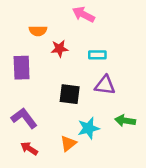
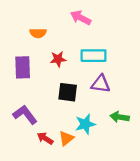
red star: (59, 49) -> (58, 59), moved
cyan rectangle: (97, 55) -> (94, 56), size x1.5
red arrow: (29, 148) -> (45, 138), moved

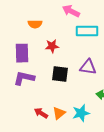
cyan rectangle: (94, 56) -> (87, 31), moved
purple L-shape: (25, 115) -> (24, 78), moved, turned -40
cyan star: (85, 124) -> (81, 113), moved

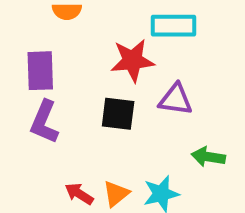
red star: (52, 46) -> (132, 60), moved, size x1.5
purple L-shape: (24, 78) -> (44, 122), turned -80

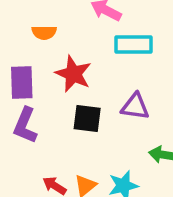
red star: (132, 60) -> (73, 74), moved, turned 30

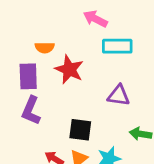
orange semicircle: (44, 33) -> (45, 48), moved
black square: (87, 119) -> (80, 130), moved

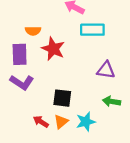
purple triangle: (119, 95) -> (106, 70), moved
purple L-shape: (31, 111) -> (22, 82), turned -80

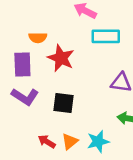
black square: (62, 98) -> (63, 103), moved

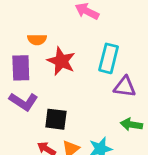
cyan rectangle: (106, 36) -> (109, 58), moved, turned -76
black square: (63, 103) -> (56, 119), moved

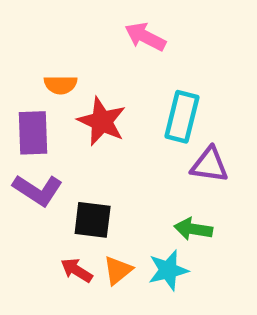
green arrow: (131, 125) -> (193, 229), moved

